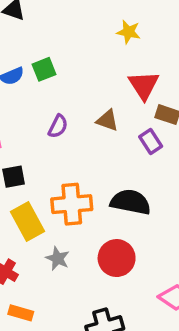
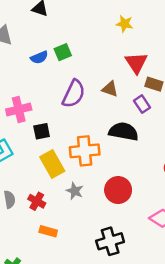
purple semicircle: (58, 126) -> (74, 94), size x1.6
black semicircle: (131, 202) -> (124, 131), moved

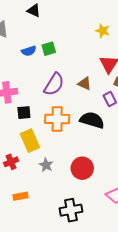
orange cross: (85, 151) -> (57, 119), moved
red cross: (37, 201) -> (11, 162), moved, turned 32
orange rectangle: (48, 231) -> (21, 196), turned -32

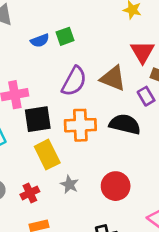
brown triangle: (85, 84) -> (113, 78), size x1.5
black square: (24, 113) -> (38, 119), size x1.5
red cross: (11, 162) -> (30, 193), moved

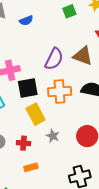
green square: (65, 36) -> (69, 11), moved
blue semicircle: (40, 41) -> (26, 20), moved
red cross: (30, 193) -> (23, 143), turned 32

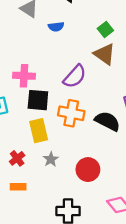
green square: (69, 11) -> (105, 29), turned -32
brown triangle: (83, 56) -> (105, 54), moved
red cross: (23, 143) -> (17, 158), turned 32

